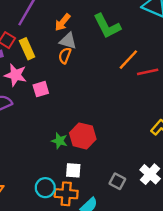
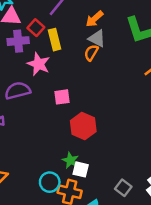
pink square: (41, 89) -> (62, 97), moved
red hexagon: (83, 136) -> (83, 126), moved
green star: (59, 141) -> (70, 160), moved

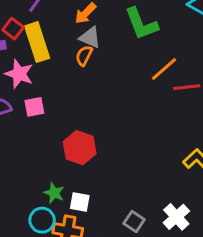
yellow rectangle: (54, 40) -> (37, 42), size x1.4
pink square: (62, 97) -> (34, 107), moved
green star: (70, 160) -> (54, 193), moved

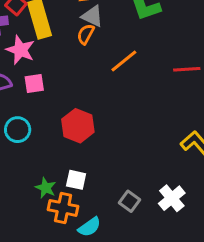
orange line: (164, 69) -> (124, 61), moved
green star: (54, 193) -> (46, 188), moved
cyan circle: (42, 220) -> (18, 130), moved

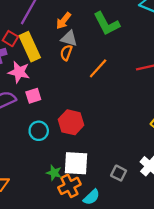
cyan circle: (18, 130) -> (39, 131), moved
white square: (76, 180) -> (76, 163), size x1.6
orange cross: (63, 208) -> (69, 186), turned -30

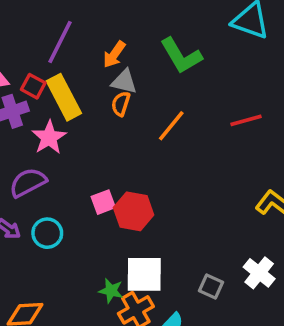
pink star: (19, 72) -> (49, 137), turned 30
pink square: (33, 96) -> (103, 202), moved
cyan circle: (39, 131) -> (47, 233), moved

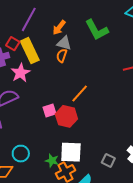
orange line: (171, 126) -> (80, 94), moved
cyan circle: (47, 233) -> (21, 154), moved

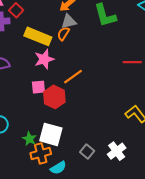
gray triangle: (64, 43) -> (69, 21), turned -42
yellow rectangle: (30, 51) -> (38, 36), moved, turned -55
pink star: (21, 73) -> (44, 59), moved

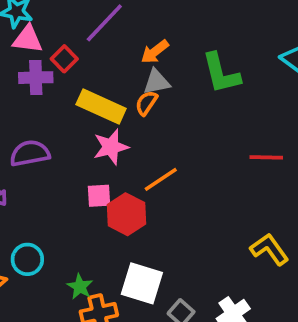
white square: (51, 134) -> (142, 283), moved

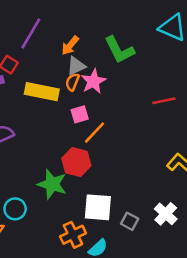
pink star: (111, 147) -> (93, 81), moved
pink square: (99, 196) -> (80, 114), moved
green star: (80, 287) -> (52, 184), moved, size x1.6

